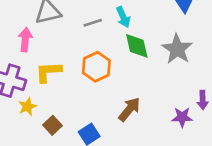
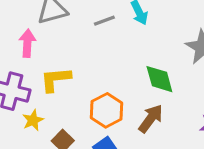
green diamond: (137, 46) -> (159, 79), moved
orange hexagon: (96, 67) -> (106, 110), moved

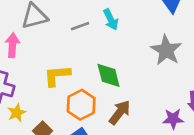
yellow L-shape: (56, 79) -> (57, 75), moved
green diamond: (159, 79) -> (109, 75), moved

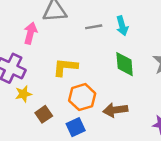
green diamond: (109, 75) -> (125, 64), moved
brown arrow: (120, 112) -> (115, 110), turned -145

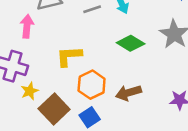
green diamond: (125, 64) -> (131, 43), turned -45
brown square: (44, 114) -> (54, 109), size x1.6

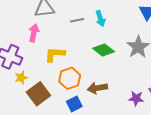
pink arrow: (27, 26) -> (34, 33), moved
blue square: (90, 117) -> (74, 104), moved

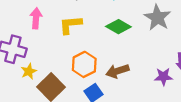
yellow L-shape: (55, 54) -> (70, 25), moved

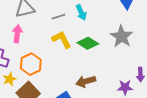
yellow L-shape: (70, 25) -> (62, 40), moved, turned 65
orange hexagon: (84, 64) -> (31, 64), moved

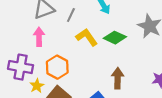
gray line: (58, 17) -> (71, 15), moved, turned -40
brown arrow: (86, 81) -> (118, 78), turned 114

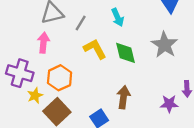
green diamond: (115, 38) -> (125, 53), turned 45

